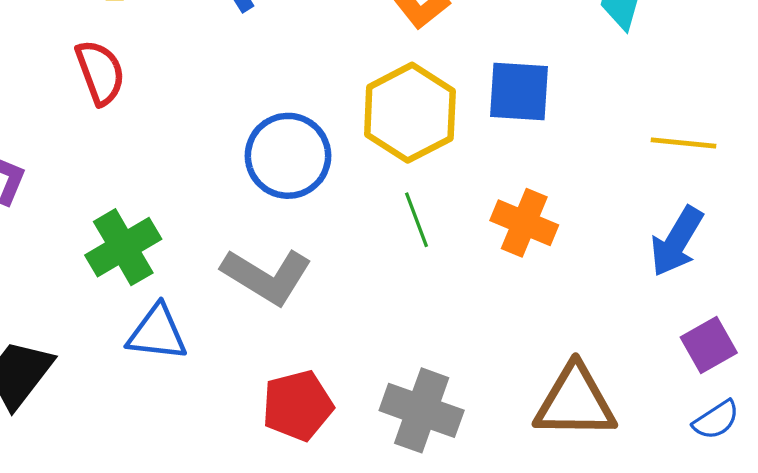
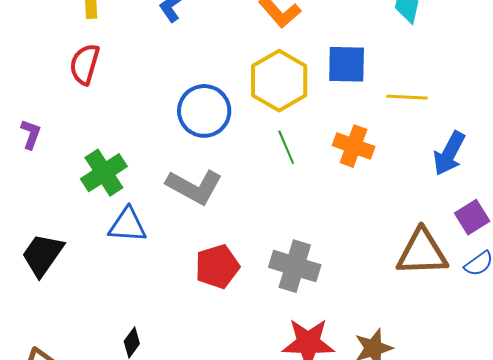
red semicircle: (100, 72) -> (85, 64), turned -141
yellow line: (684, 143) -> (407, 97), moved
brown triangle: (575, 402) -> (422, 252), moved

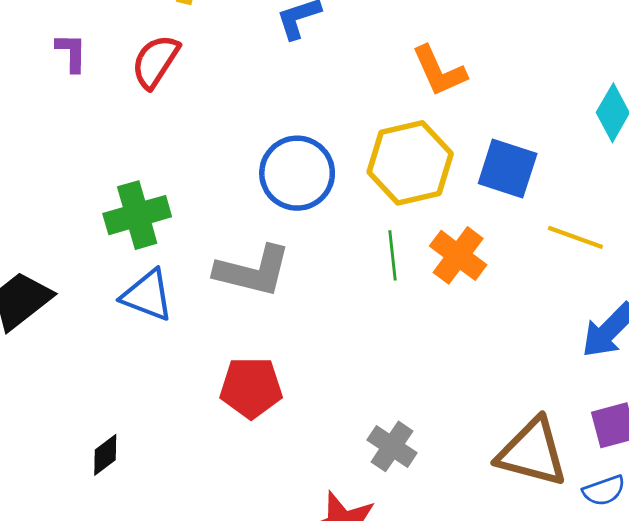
purple L-shape: (31, 134) -> (71, 52), moved, turned -36
orange cross: (354, 146) -> (458, 255), moved
gray L-shape: (194, 187) -> (253, 271), turned -32
gray cross: (295, 266) -> (392, 446), moved, size x0.7

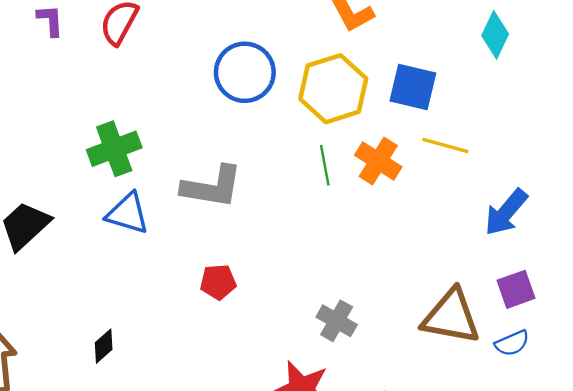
blue circle: (297, 173) -> (245, 72), moved
yellow line: (575, 237) -> (445, 145), moved
red pentagon: (251, 388) -> (218, 282), size x0.7

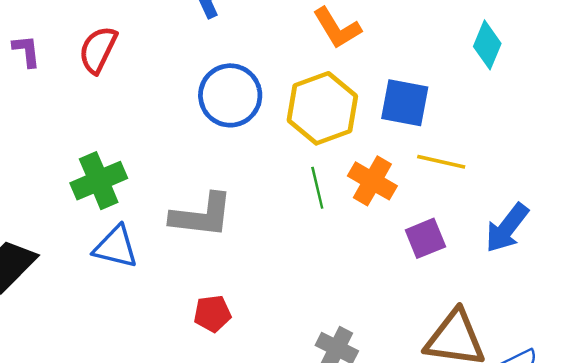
purple square: (516, 289) -> (425, 238), moved

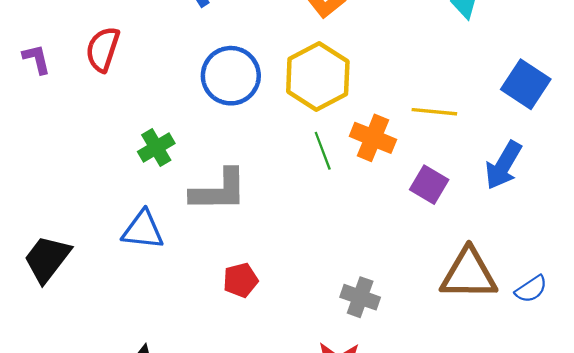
blue square: (405, 103) -> (526, 84), moved, turned 30
green cross: (99, 181) -> (156, 147), moved, size x0.7
purple square: (425, 238) -> (429, 185), turned -30

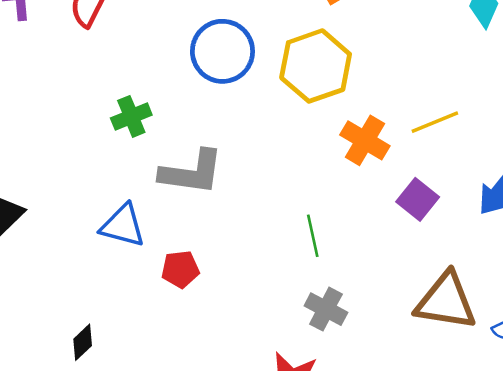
yellow line: (434, 112) -> (435, 122), turned -36
green line: (323, 151) -> (313, 236), moved
blue triangle: (143, 230) -> (123, 226), moved
red pentagon: (241, 280) -> (180, 269), moved

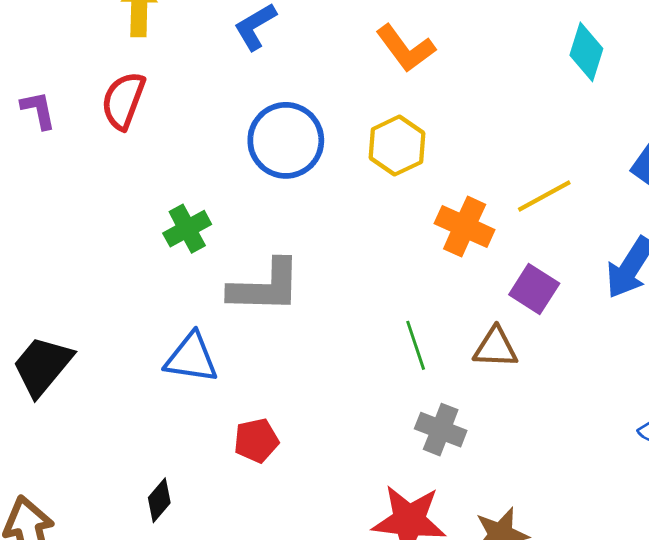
yellow hexagon: (316, 66) -> (397, 146), size x0.7
red pentagon: (180, 269) -> (256, 440), moved
brown triangle: (446, 301) -> (495, 348), moved, size x0.6

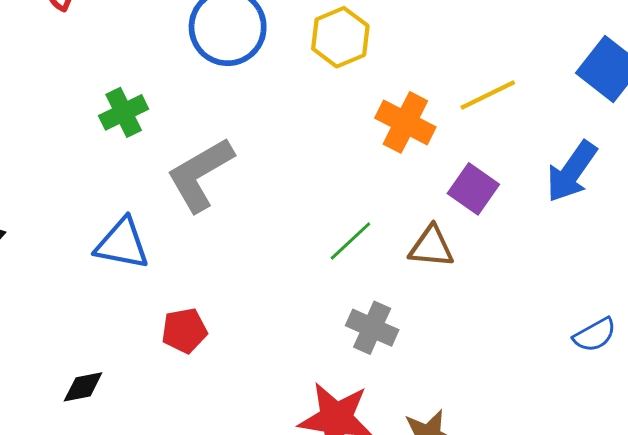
gray L-shape: (265, 286) -> (200, 174), turned 146
green line: (416, 345) -> (350, 241), turned 63
black diamond: (159, 500) -> (83, 387), turned 36

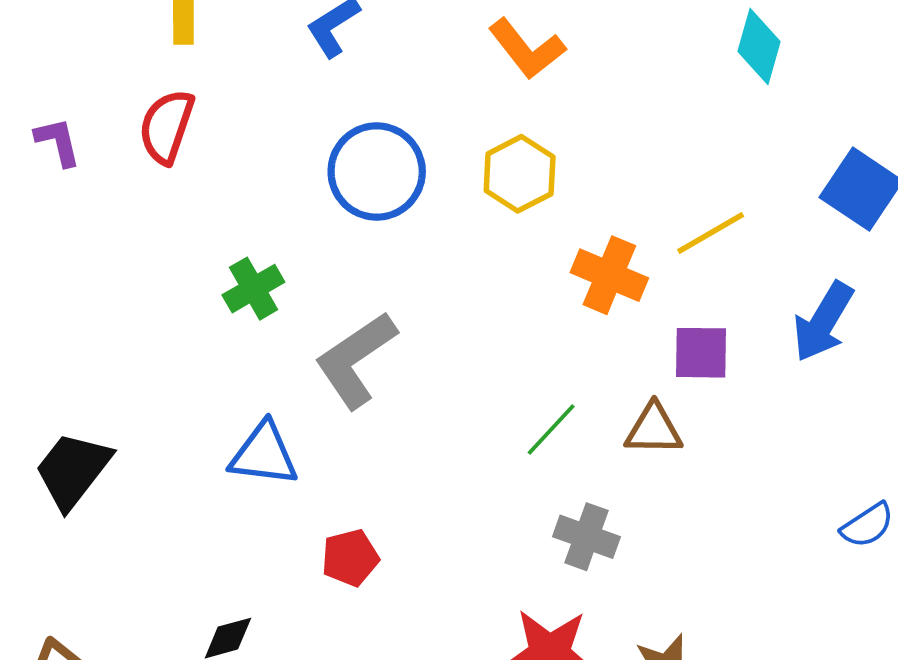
purple square: (473, 189) -> (701, 353), turned -30

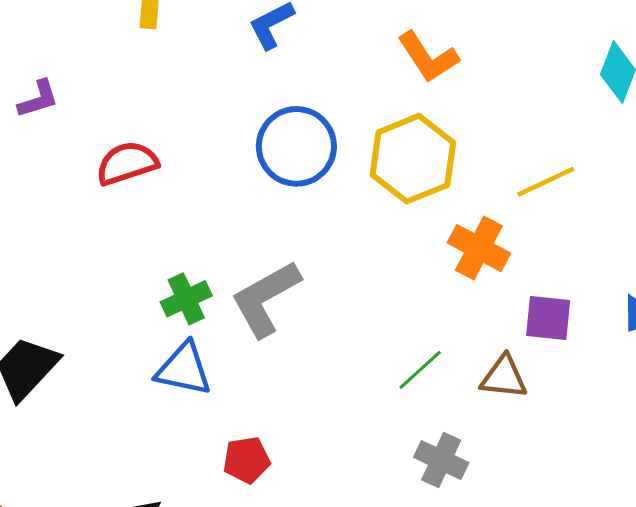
red semicircle: (167, 127) -> (127, 163), moved, turned 48
purple L-shape: (58, 142) -> (38, 99), turned 81
yellow hexagon: (520, 174) -> (413, 159), size x1.4
yellow line: (711, 233) -> (546, 182), moved
green cross: (253, 289) -> (186, 299), moved

